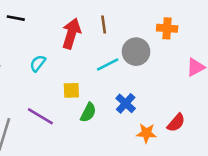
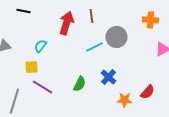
orange cross: (167, 28) -> (150, 20), moved
yellow square: (71, 90) -> (31, 67), moved

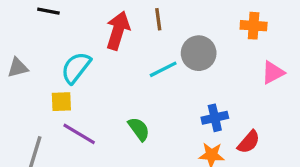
cyan semicircle: (40, 46) -> (76, 68), size x1.5
blue cross: (108, 77) -> (215, 118), moved, turned 35
green semicircle: (79, 84) -> (139, 129), turned -63

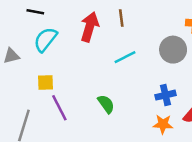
gray circle: (199, 53) -> (173, 50), moved
cyan semicircle: (76, 68) -> (45, 40), moved
purple line: (79, 134) -> (59, 108), turned 32

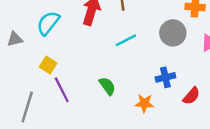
yellow square: (45, 82) -> (48, 65), turned 35
orange star: (163, 124) -> (144, 103), moved

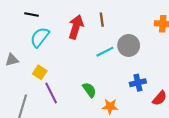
gray circle: (173, 33) -> (129, 45), moved
gray triangle: (15, 39) -> (12, 60), moved
orange star: (144, 103) -> (110, 106), moved

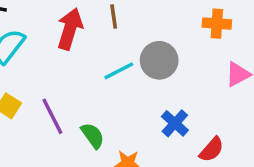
blue cross: (138, 83) -> (175, 123), turned -35
purple line: (51, 93) -> (52, 116), moved

